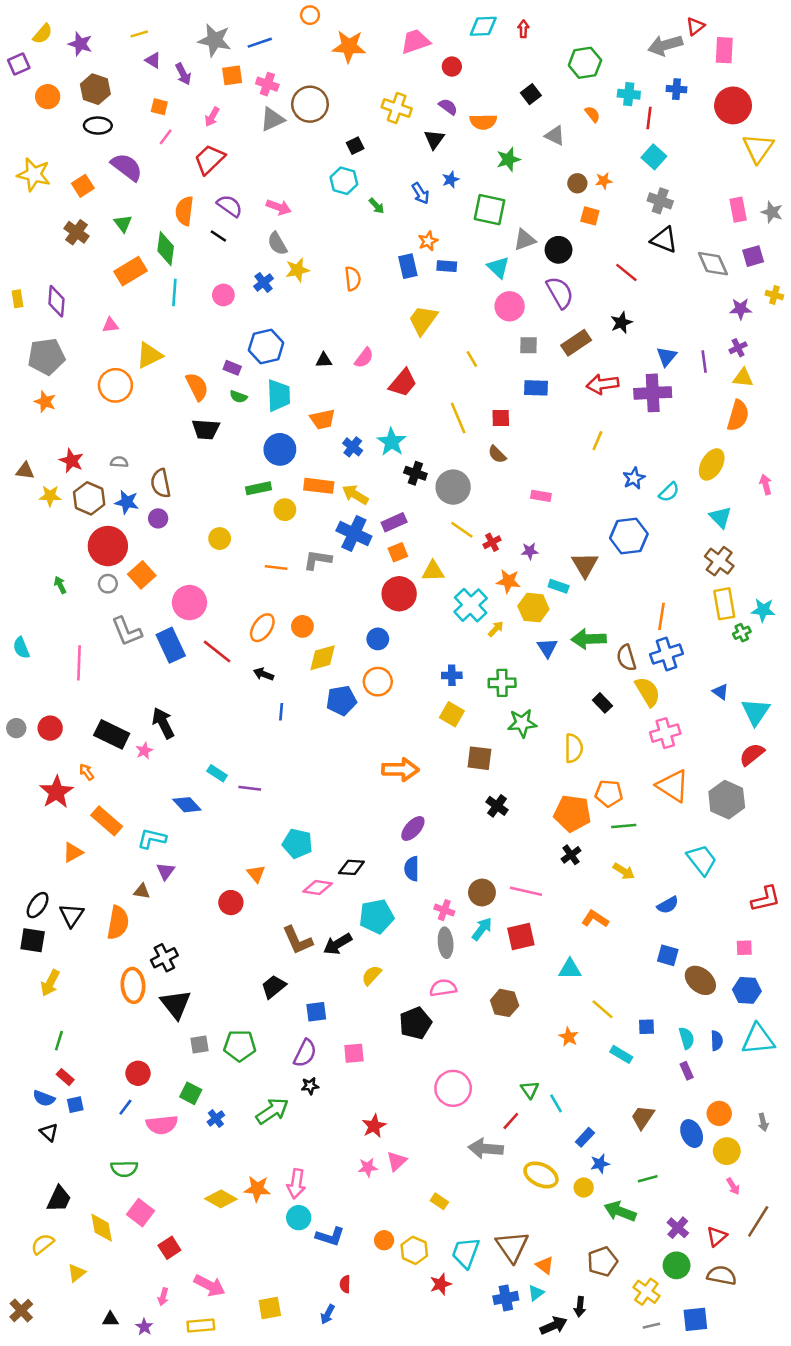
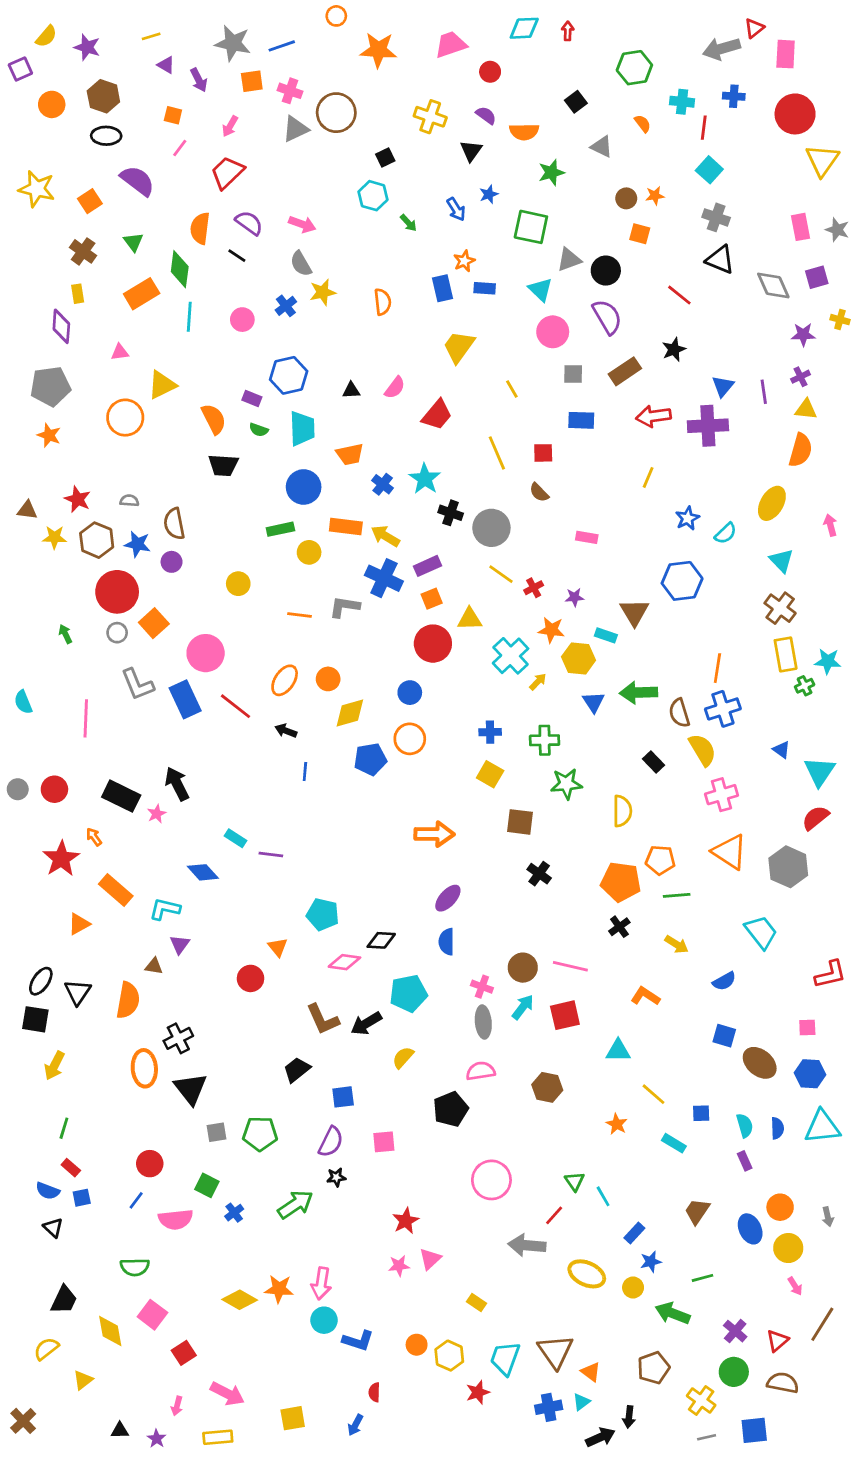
yellow rectangle: (18, 299) -> (78, 294), moved

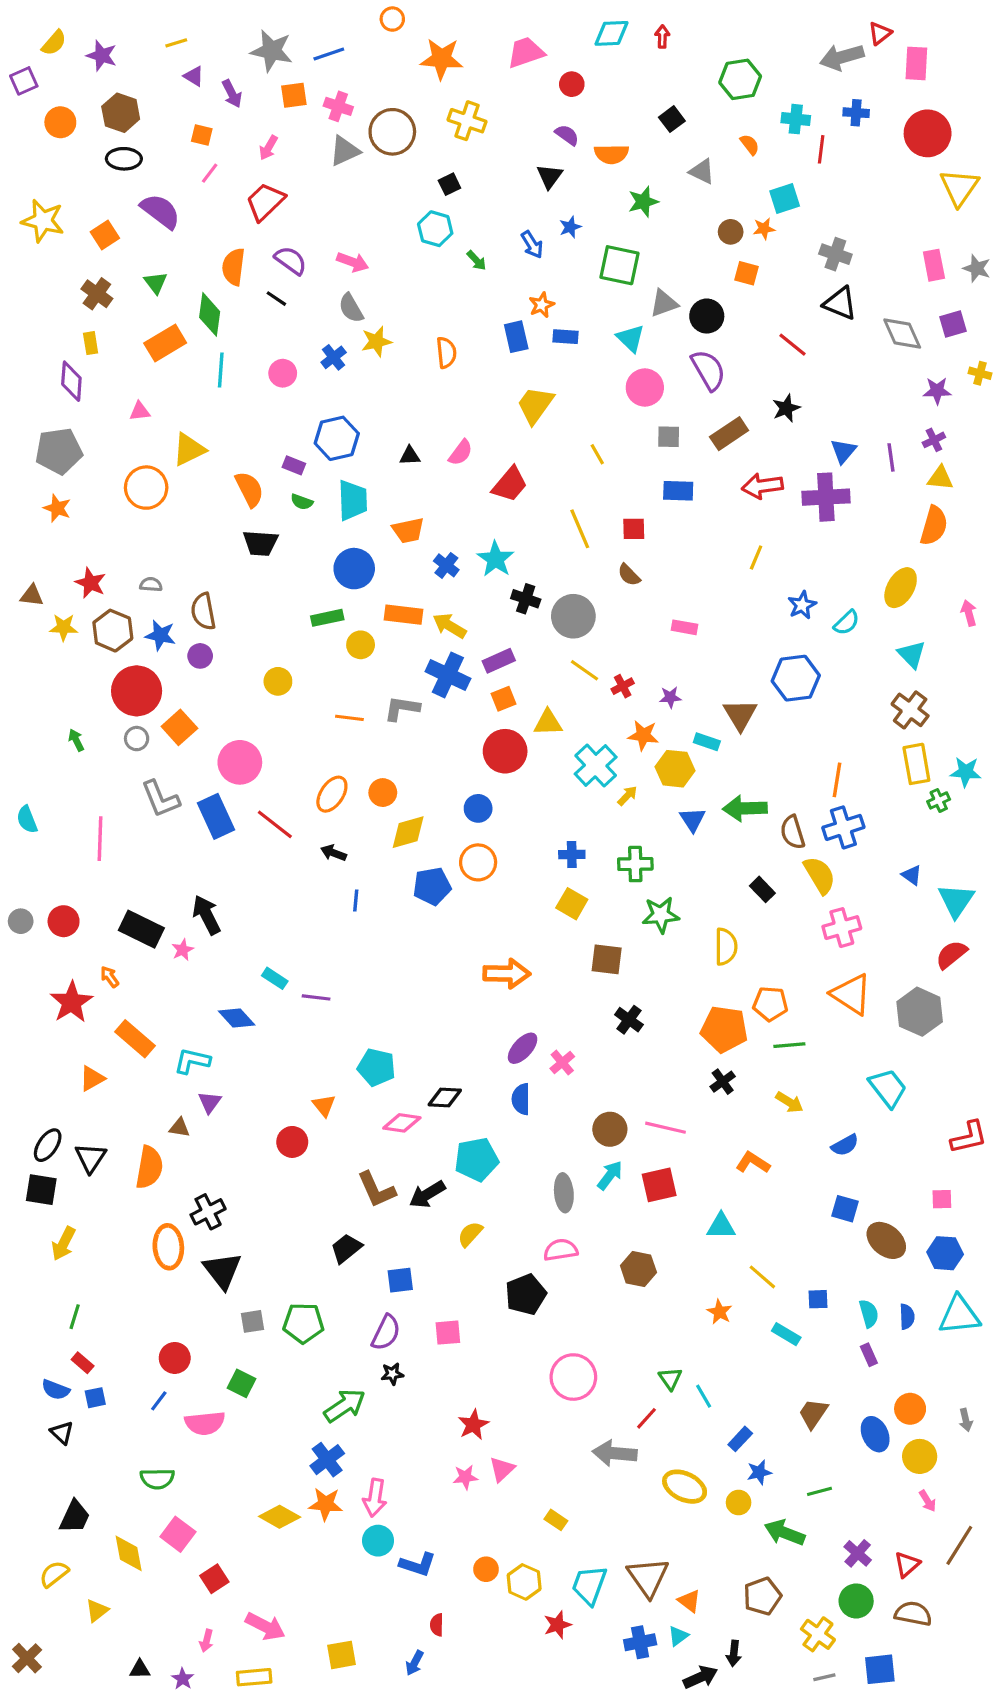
yellow cross: (430, 117) -> (467, 121), moved
cyan square: (709, 170) -> (785, 199), moved, turned 30
pink cross: (482, 987) -> (562, 1063), moved, turned 30
blue cross: (234, 1213) -> (327, 1460), moved, size x1.5

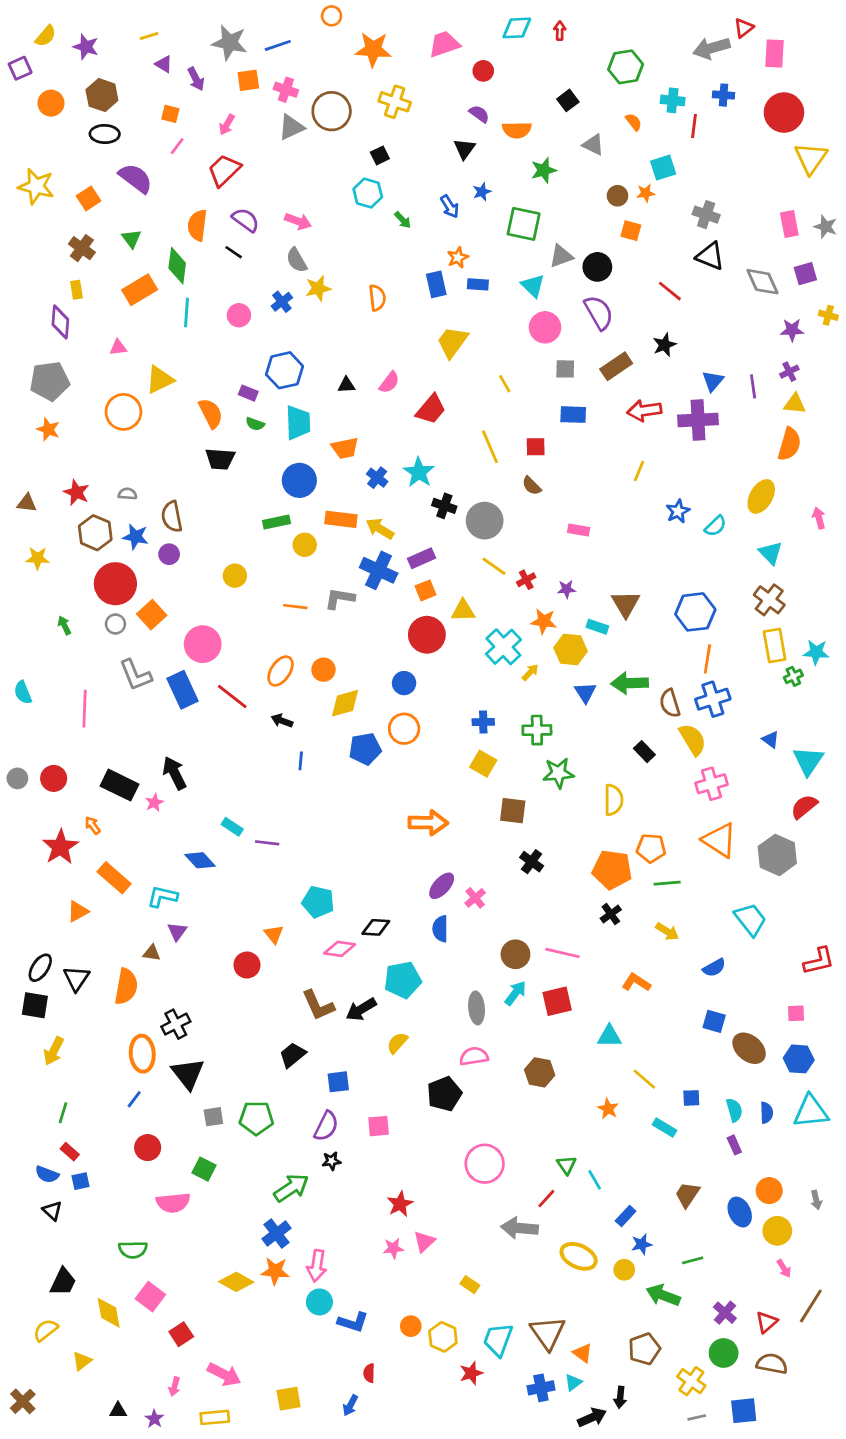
yellow star: (64, 627) -> (38, 558), moved
blue hexagon: (796, 678) -> (695, 612), moved
blue line: (159, 1401) -> (134, 1099), moved

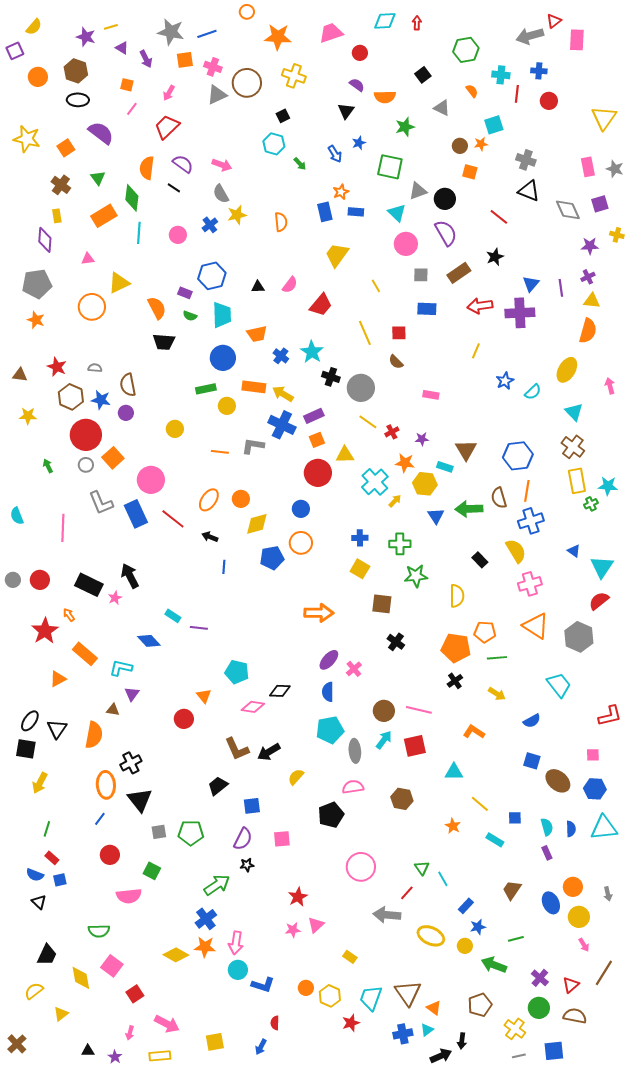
purple star: (86, 47) -> (86, 37), moved
red circle: (784, 113) -> (549, 101), moved, size x0.6
brown semicircle: (670, 703) -> (499, 498), moved
cyan pentagon: (403, 980) -> (330, 730), moved

